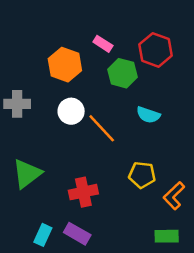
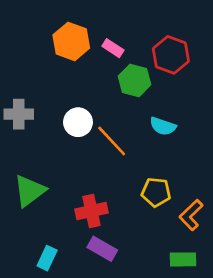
orange hexagon: (65, 65) -> (71, 41), moved
purple rectangle: (77, 234) -> (102, 249), moved

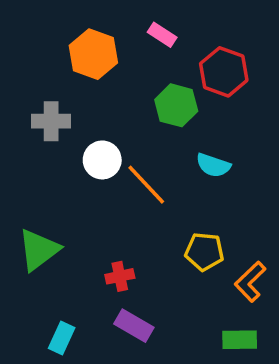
pink rectangle: (113, 48) -> (162, 35), moved
gray cross: (19, 114) -> (51, 121), moved
red cross: (91, 211) -> (120, 276), size x0.7

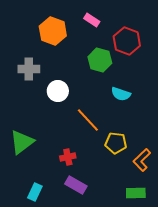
orange line: (146, 185) -> (88, 120), moved

